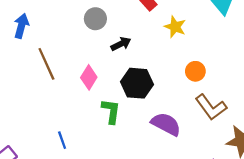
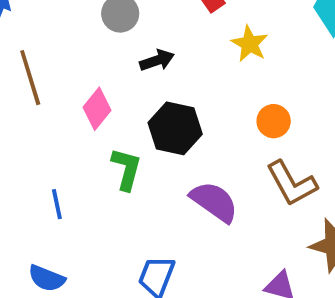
blue line: (62, 140) -> (57, 204), moved

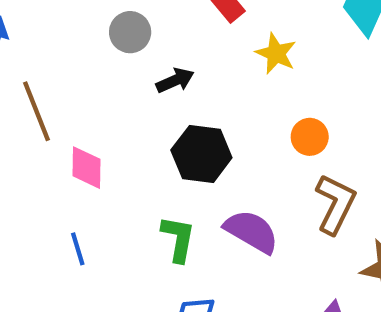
pink diamond: (97, 109) -> (87, 168), moved, turned -33
green L-shape: (126, 169) -> (178, 239), moved
brown L-shape: (292, 183) -> (335, 204), turned -120

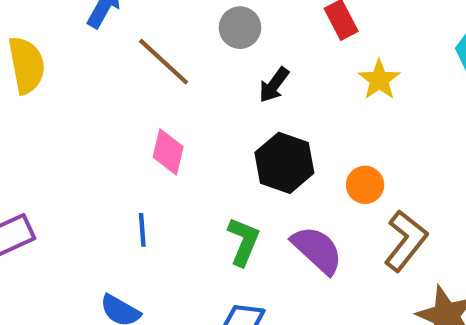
black arrow: (175, 80) -> (274, 85), turned 138
brown line: (36, 111) -> (164, 62), moved, turned -38
orange circle: (310, 137) -> (365, 185), moved

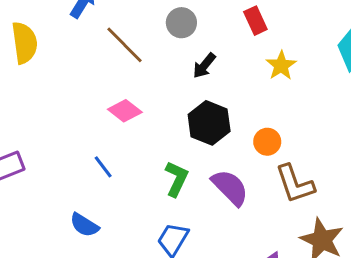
pink diamond: (168, 152) -> (125, 111), turned -68
blue line: (142, 230) -> (103, 167), turned -35
brown L-shape: (406, 241) -> (295, 184), turned 120

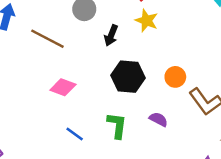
yellow star: (281, 66) -> (146, 21), moved
blue line: (103, 167) -> (75, 134), moved
purple semicircle: (230, 187) -> (158, 119), size x0.6

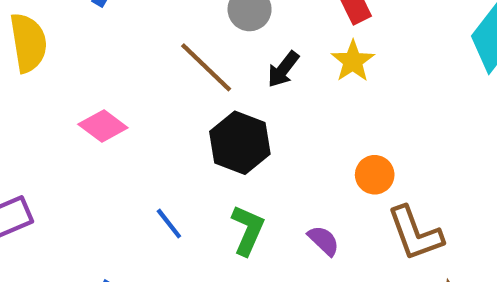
brown line: (47, 39) -> (206, 67), moved
black hexagon: (128, 77) -> (240, 143), moved
pink diamond: (63, 87) -> (103, 126), moved

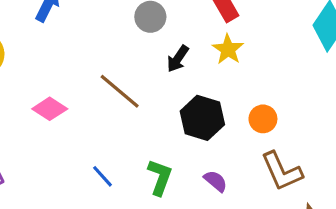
brown line: (206, 67) -> (120, 91), moved
black hexagon: (240, 143) -> (202, 118), moved
orange circle: (375, 175) -> (263, 119), moved

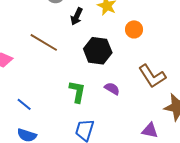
orange circle: (263, 119) -> (134, 29), moved
blue line: (102, 176) -> (24, 104), moved

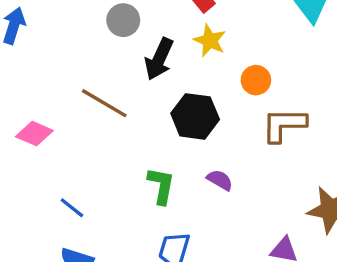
black arrow: (77, 16) -> (159, 59), size x1.4
brown L-shape: (152, 76) -> (284, 125), moved, turned 124

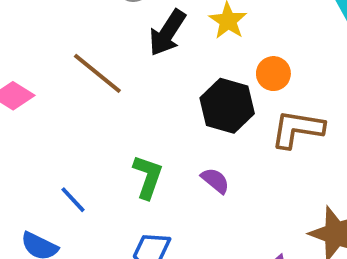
black hexagon: (195, 116) -> (227, 106), moved
blue line: (72, 208) -> (73, 200), moved

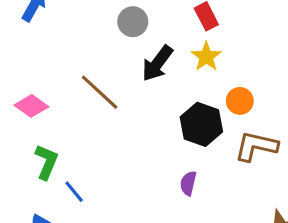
green L-shape: (148, 177) -> (46, 162), moved
purple semicircle: (215, 181) -> (188, 183), turned -120

